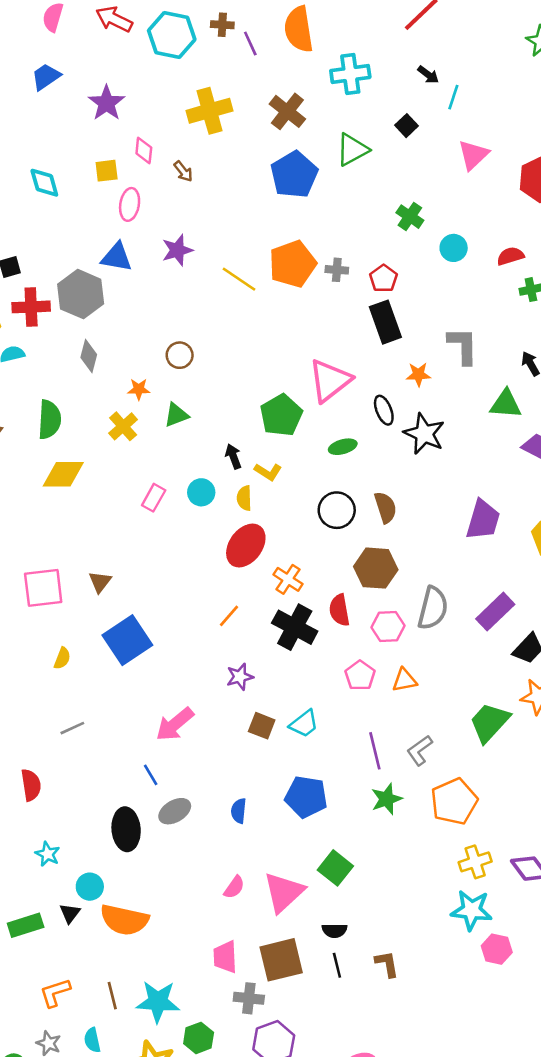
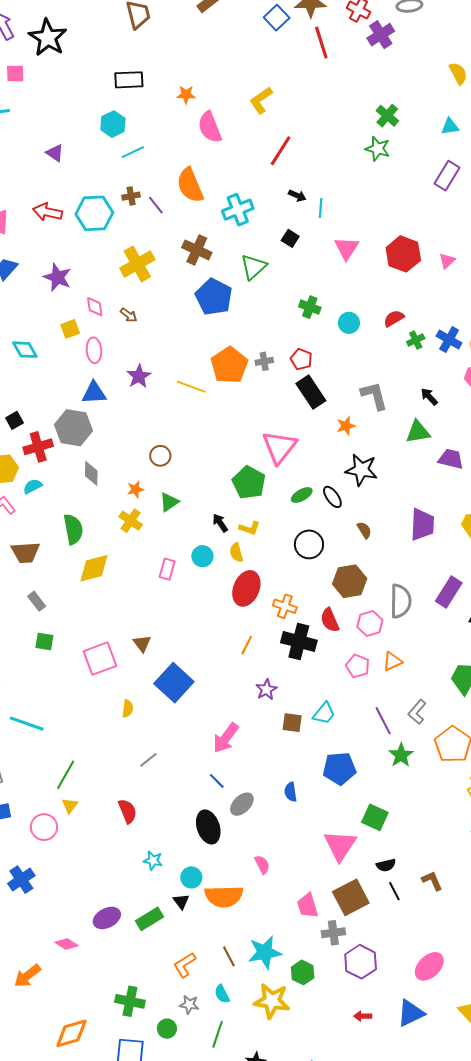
black ellipse: (384, 410) -> (332, 497), moved
brown semicircle: (385, 507) -> (364, 530), moved, size x0.7
pink semicircle: (234, 887) -> (262, 865), moved, turned -48

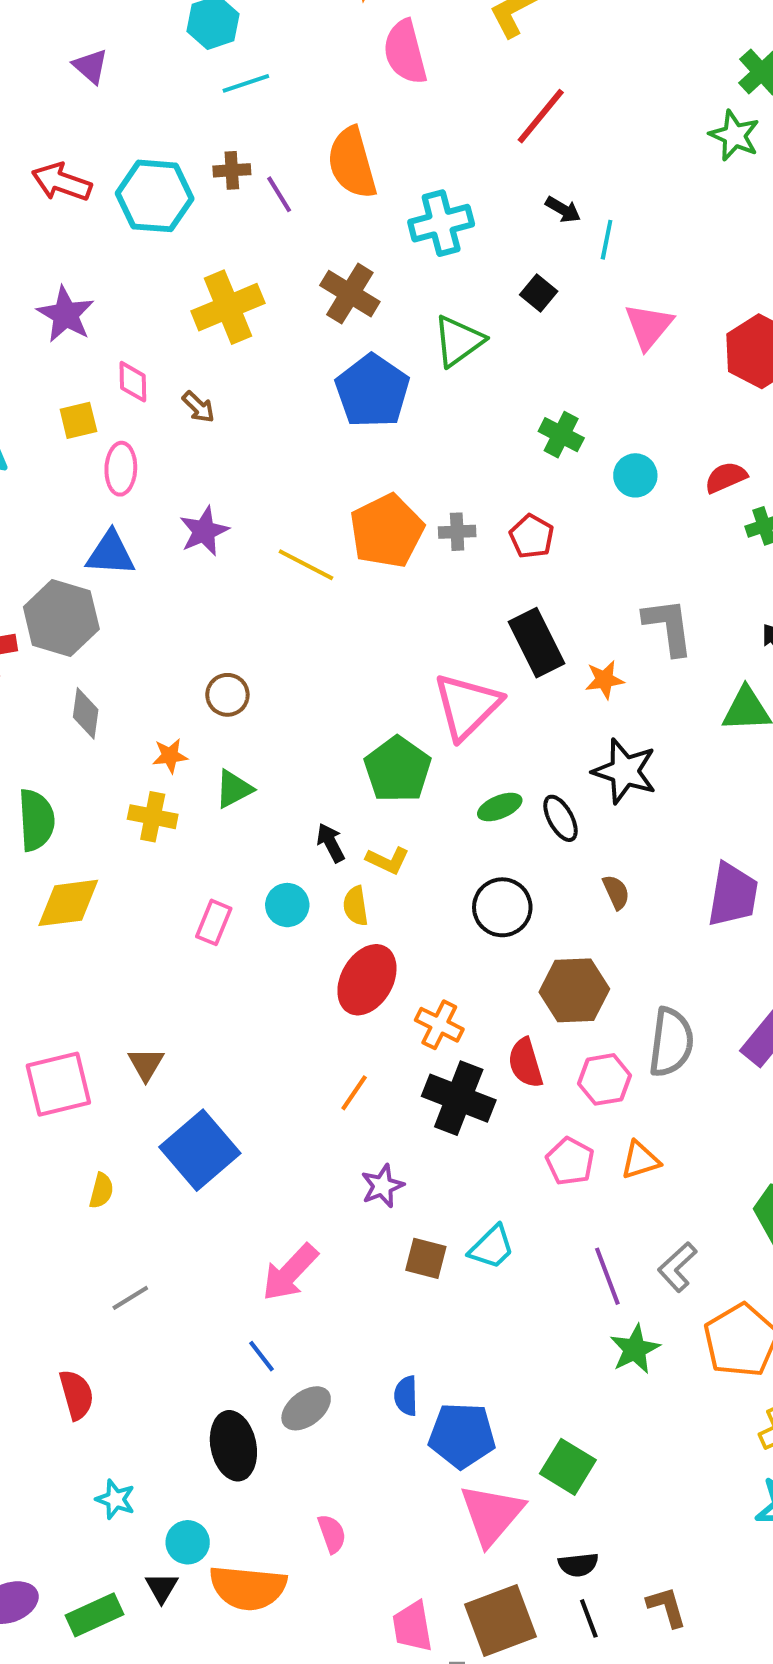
black rectangle: (311, 392) -> (536, 643), moved
yellow cross: (131, 521) -> (153, 817), turned -30
blue pentagon: (339, 769) -> (462, 1435), moved

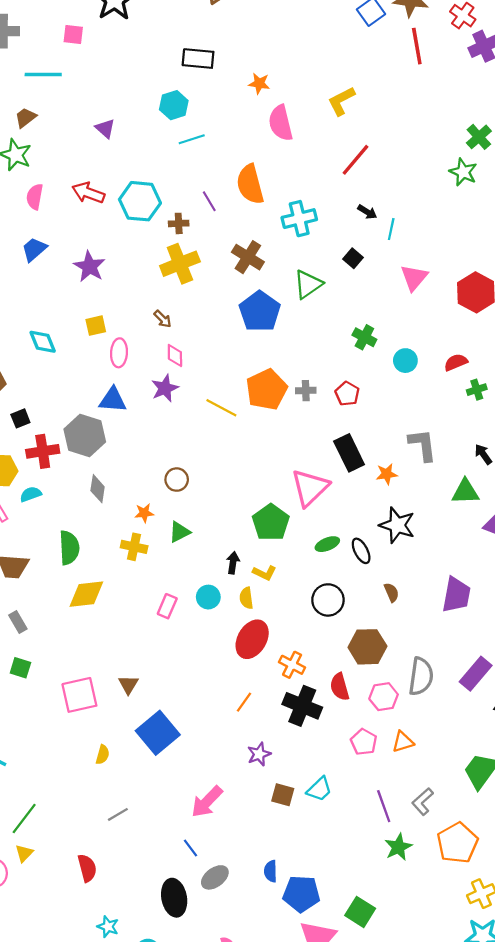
brown cross: (232, 170) -> (179, 223), moved
pink diamond: (133, 382) -> (175, 355), moved
black arrow: (331, 843) -> (233, 563), turned 35

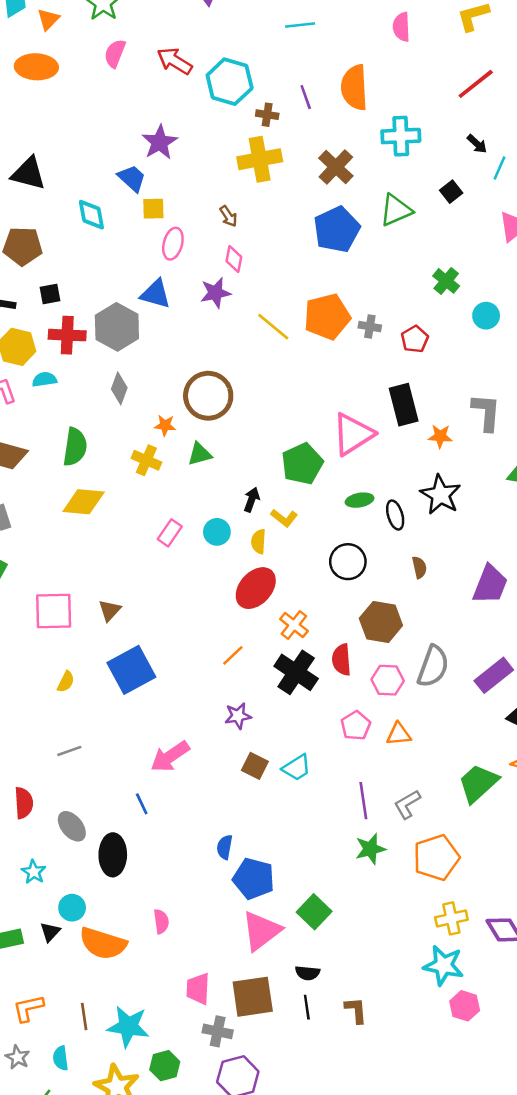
pink semicircle: (281, 123) -> (401, 27), size x0.7
blue trapezoid: (34, 249) -> (132, 178), moved, turned 72
brown circle: (177, 480) -> (208, 396), size x1.8
gray ellipse: (215, 877) -> (72, 826), moved, turned 76

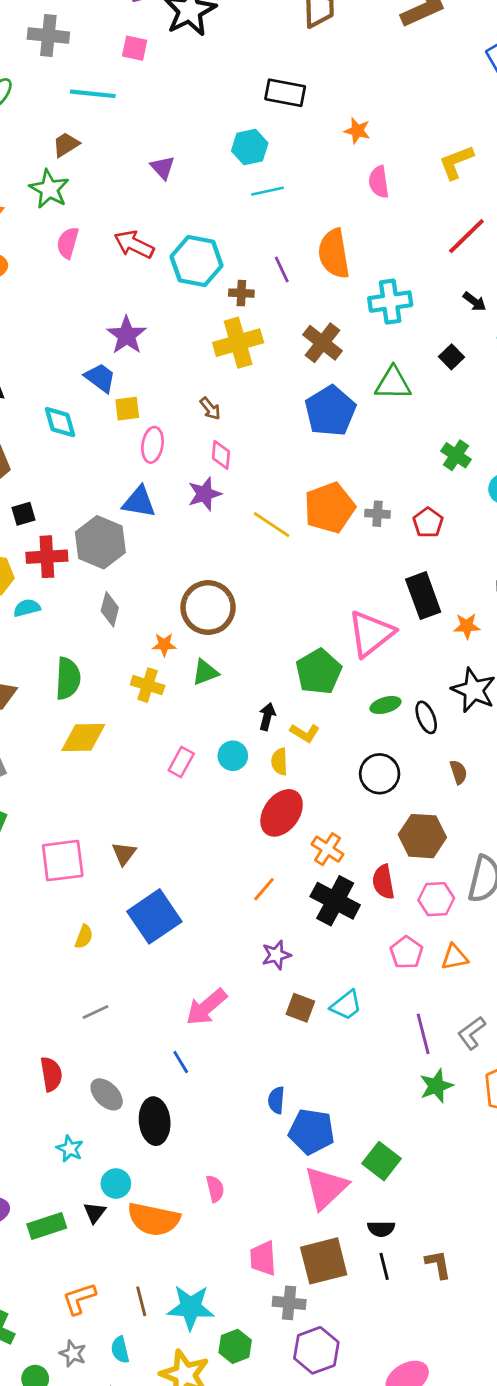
green triangle: (396, 210) -> (393, 383), turned 30

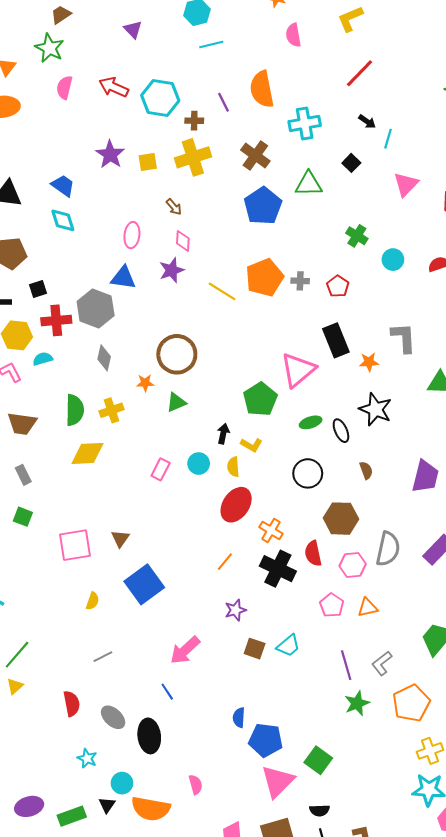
blue trapezoid: (100, 378) -> (63, 186), moved
yellow square: (127, 409) -> (148, 162), moved
yellow cross: (148, 685) -> (111, 410), moved, turned -35

